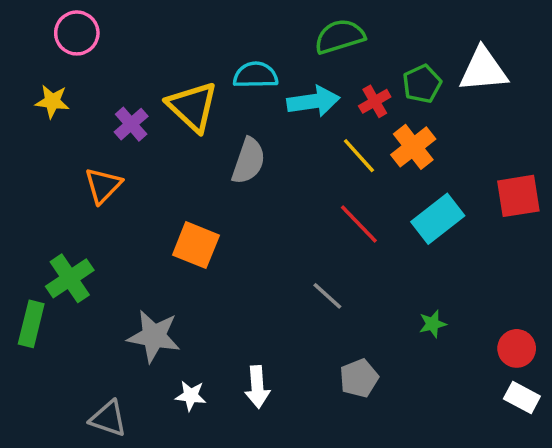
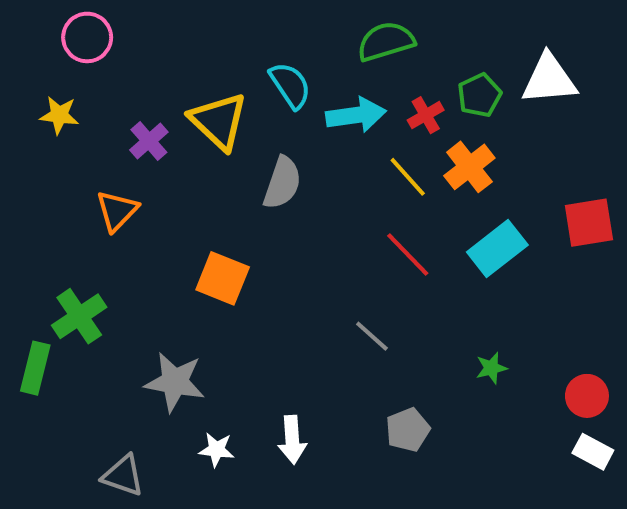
cyan semicircle: (256, 75) -> (290, 85), turned 57

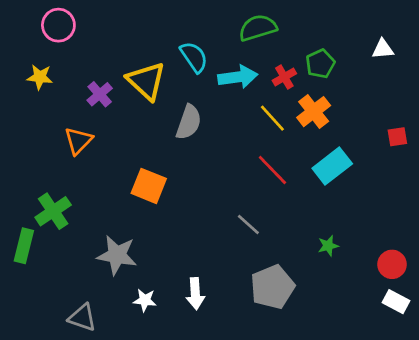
white triangle: (549, 79) -> (383, 49), moved, size x0.6
red square: (589, 223) -> (397, 137), moved, size x0.6
gray pentagon: (408, 430) -> (272, 287), size x1.5

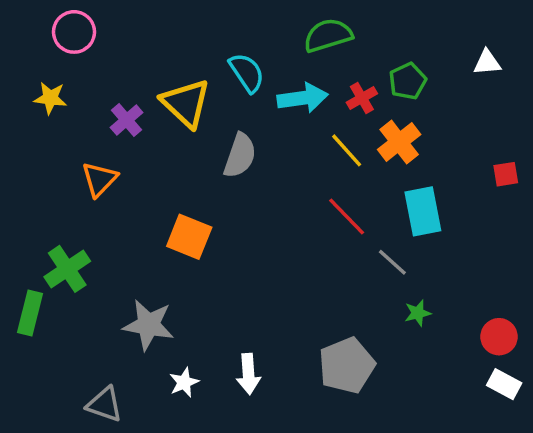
cyan rectangle: (332, 166) -> (423, 211), turned -63
gray line: (248, 224) -> (392, 262), moved
white star: (145, 300) -> (184, 382), turned -30

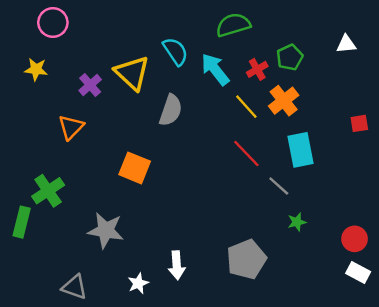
cyan arrow: (303, 98) -> (215, 69), turned -120
white star: (184, 382) -> (138, 283), moved

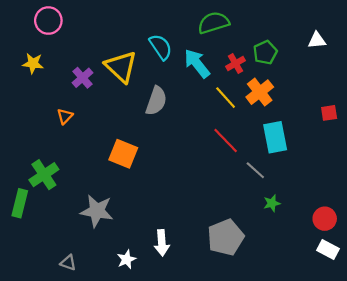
orange triangle: (71, 127) -> (65, 116), size x0.7
gray triangle: (75, 287) -> (68, 263), size x0.7

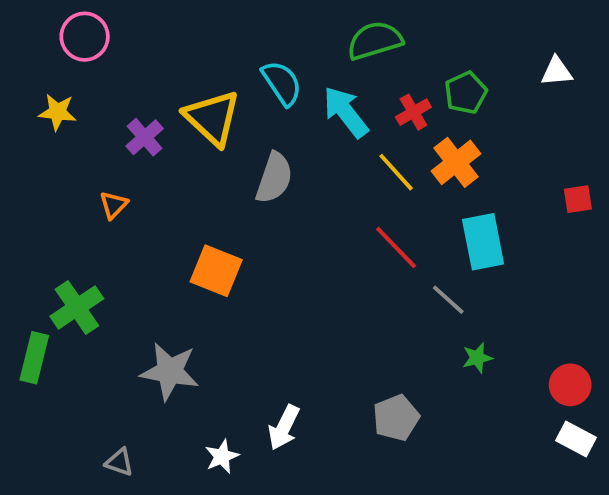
gray pentagon: (226, 237) -> (396, 418), size x0.7
white arrow: (162, 243) -> (284, 427), turned 30

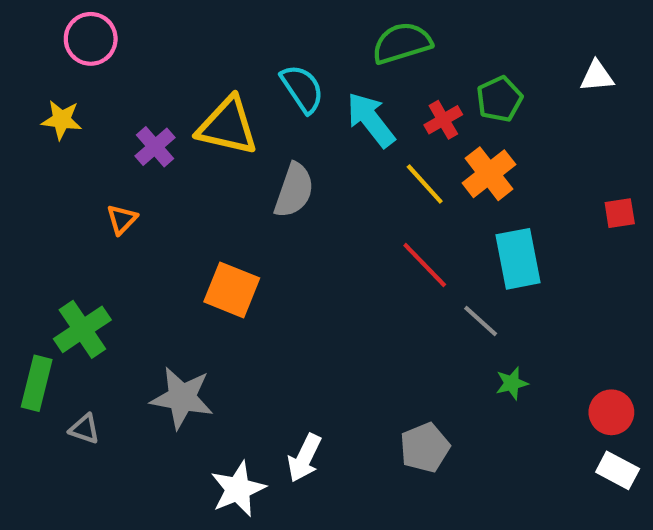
yellow triangle: (212, 118) -> (228, 126), turned -30
white star: (222, 456) -> (238, 489), size x1.5
gray triangle: (119, 462) -> (84, 429), moved

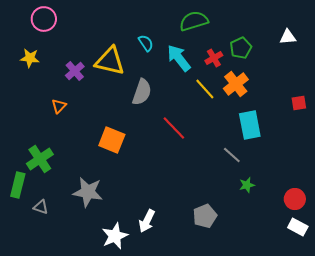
cyan semicircle: (302, 89) -> (146, 43), size x0.7
red line: (425, 265) -> (174, 128), moved

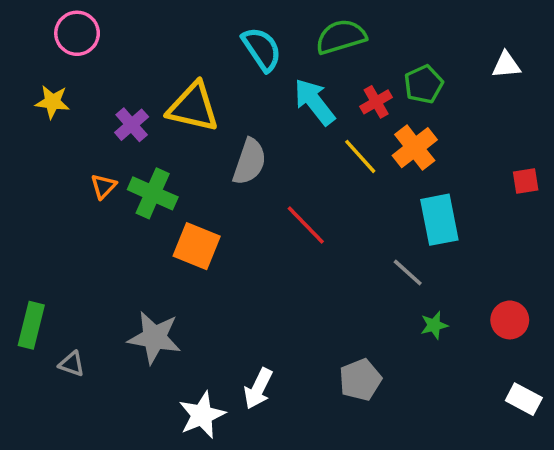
cyan semicircle: (146, 43) -> (262, 49), moved, size x1.5
green cross: (40, 159) -> (153, 193), moved, turned -32
red circle: (295, 199) -> (510, 320), moved

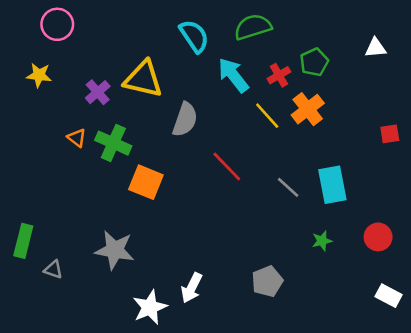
orange triangle: (103, 186) -> (77, 138), turned -36
cyan rectangle: (439, 220) -> (332, 185), moved
gray line: (408, 272) -> (288, 187), moved

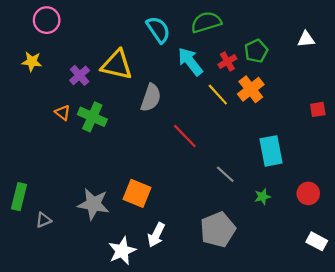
orange square: (146, 182) -> (137, 193), moved
gray line: (288, 187) -> (225, 174), moved
gray triangle: (53, 270) -> (43, 220), turned -42
gray pentagon: (267, 281) -> (218, 230), size x1.4

